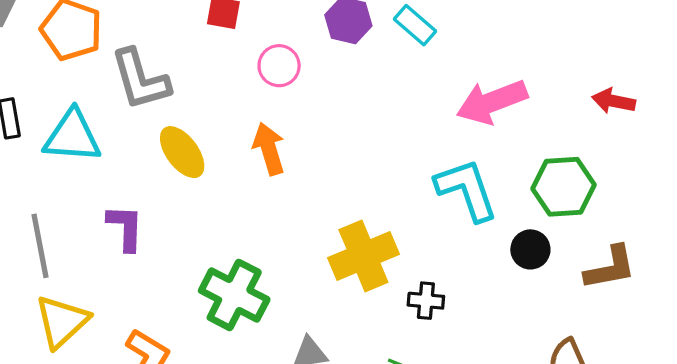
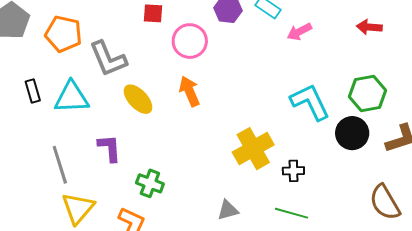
pink circle: (279, 66) -> (190, 41), size x1.4
red arrow: (614, 101) -> (369, 27), moved
pink arrow: (492, 102) -> (299, 32), moved, size x0.6
black circle: (530, 249) -> (352, 133), size x1.4
green cross: (234, 295) -> (150, 183), moved, size x0.7

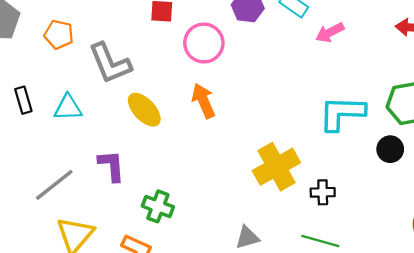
orange pentagon: (64, 34) -> (59, 35), size x0.7
cyan triangle: (72, 97) -> (68, 108), size x0.7
cyan L-shape: (310, 102) -> (342, 113), turned -63
black circle: (352, 133) -> (390, 149), size x0.7
gray line: (60, 165) -> (54, 185), turned 69

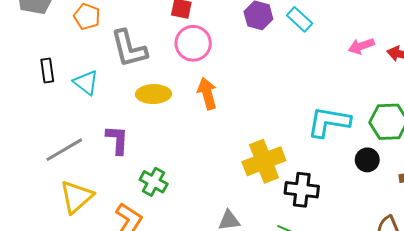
pink arrow: (330, 32) -> (361, 46), moved
pink circle: (204, 43) -> (193, 43), moved
cyan triangle: (68, 108) -> (86, 83), turned 32
yellow ellipse: (144, 110) -> (154, 94), turned -56
black cross: (323, 192) -> (302, 190), size x1.5

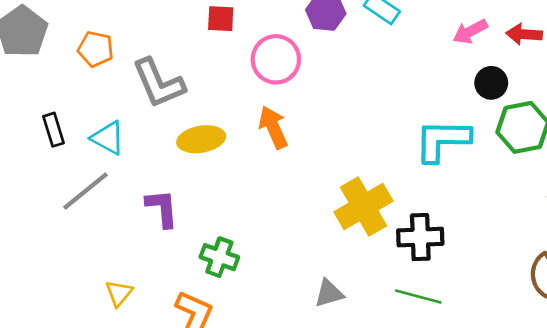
pink circle: (193, 43) -> (276, 59), moved
gray line: (64, 150) -> (85, 191), moved
black circle: (367, 160) -> (491, 83), moved
yellow triangle: (76, 197) -> (119, 293), size x0.6

